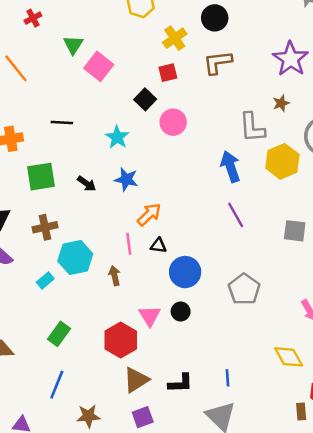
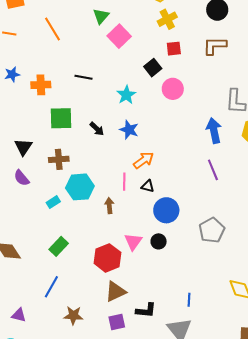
yellow cross: (175, 38) -> (167, 19), moved
black L-shape: (180, 383) -> (146, 310), moved

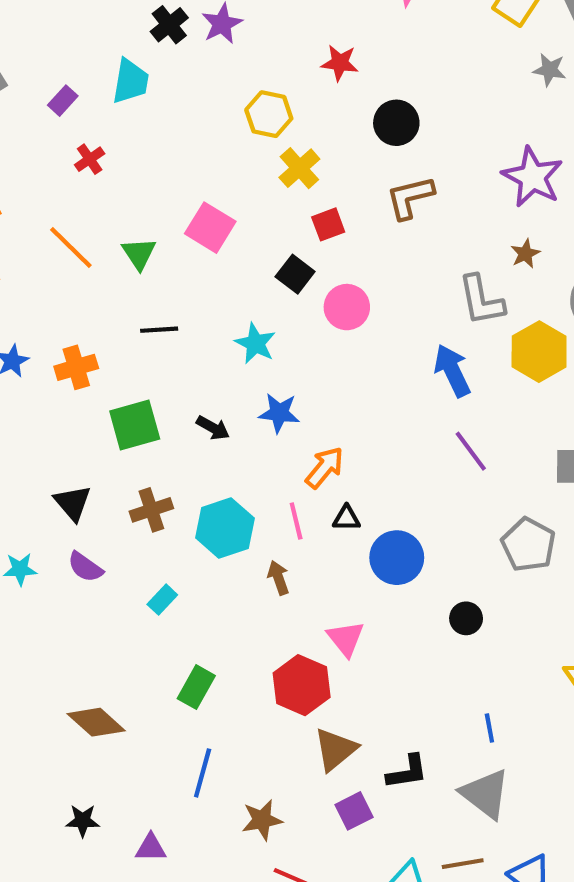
green triangle: (101, 16) -> (139, 254), moved
cyan hexagon: (80, 187) -> (225, 528), moved
gray pentagon: (212, 230) -> (528, 545), moved
black circle: (159, 241) -> (466, 618), moved

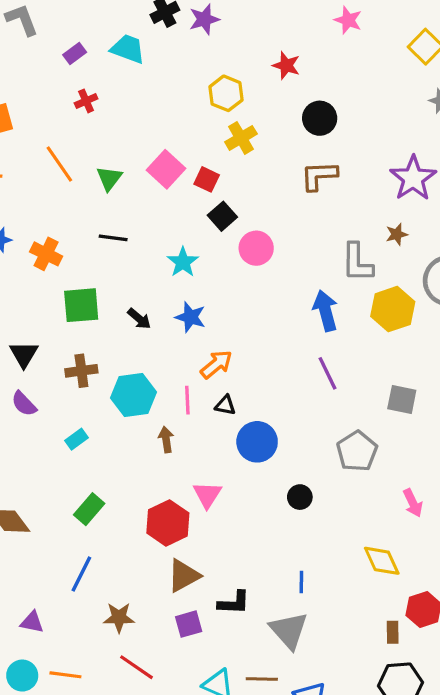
cyan trapezoid: (130, 81) -> (128, 49), turned -90
red square: (328, 224) -> (207, 179), moved, turned 35
orange cross: (76, 367) -> (46, 254), turned 32

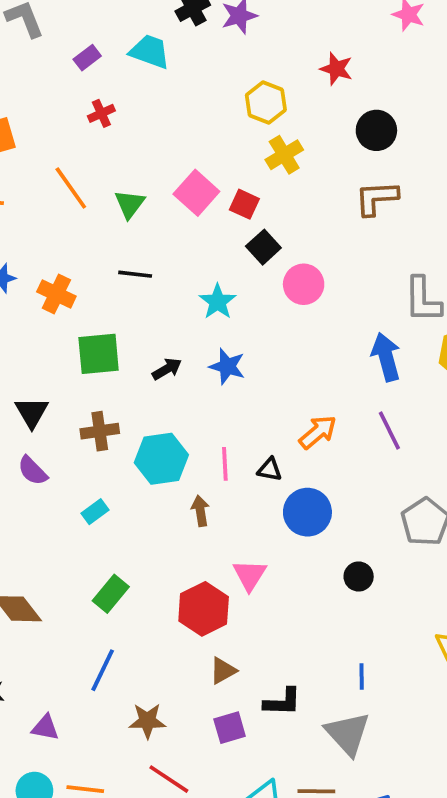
black arrow: (139, 319) -> (167, 369), turned -70
orange arrow: (216, 364) -> (318, 432), moved
brown triangle: (184, 576) -> (223, 671), size x0.7

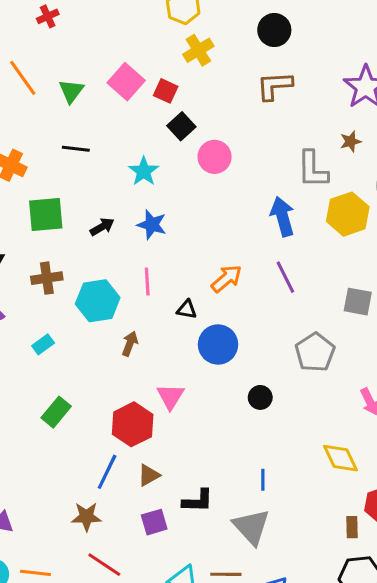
pink line: (225, 464) -> (147, 282), moved
brown arrow: (200, 511) -> (130, 344), turned 30
blue line: (103, 670) -> (107, 472), moved

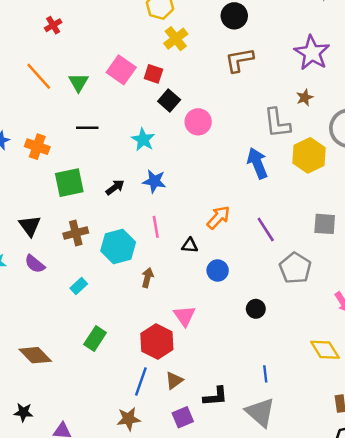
purple line: (285, 277) -> (266, 230), moved
blue circle: (218, 344) -> (218, 271), size x0.7

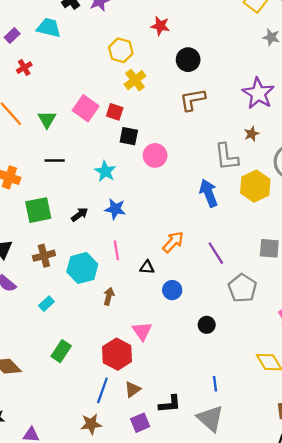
black square: (169, 101) -> (129, 136), turned -30

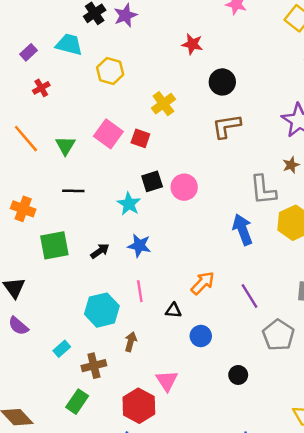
yellow hexagon: (121, 50) -> (110, 71), moved
black square: (129, 136) -> (152, 181), moved, turned -30
brown cross: (44, 256) -> (94, 366), moved

